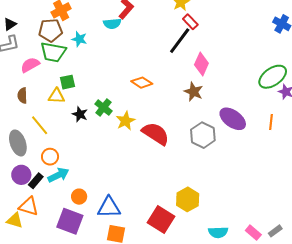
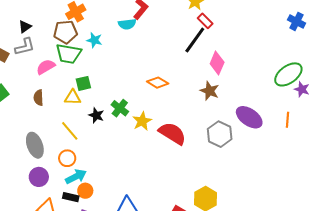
yellow line: (40, 125) -> (70, 131), moved
black rectangle: (36, 181) -> (71, 197), moved, turned 63
orange circle: (79, 197) -> (85, 191), moved

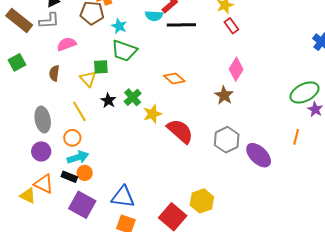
black line: (195, 40) -> (181, 25), moved, turned 44
green trapezoid: (69, 54) -> (124, 51), moved
yellow triangle: (73, 97) -> (88, 79), turned 36
purple ellipse: (249, 117) -> (259, 155), moved

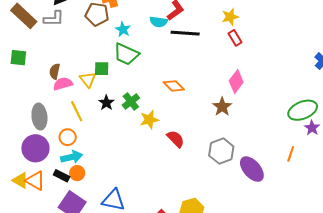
pink semicircle: (67, 44) -> (63, 84), moved
green square: (17, 62) -> (18, 58), turned 30
red semicircle: (180, 131) -> (176, 139), size x0.7
purple circle: (41, 151) -> (35, 148), size x1.4
yellow triangle: (28, 196) -> (20, 180), moved

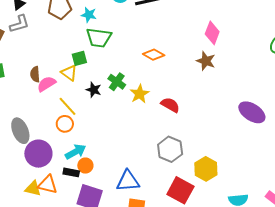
gray ellipse: (39, 117) -> (20, 131), moved
orange circle: (68, 137) -> (65, 124), moved
gray hexagon: (221, 151) -> (170, 149), moved

